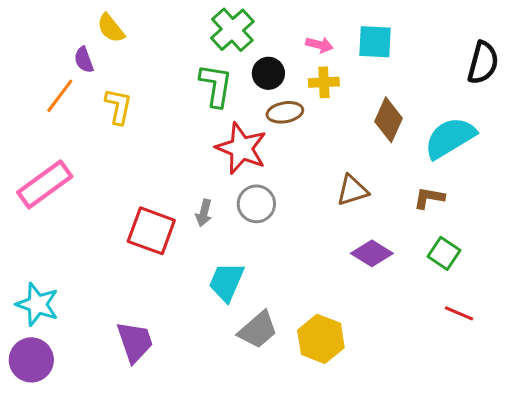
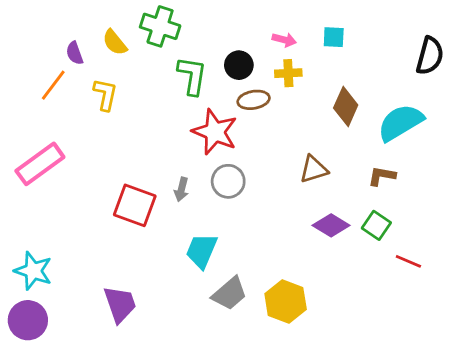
yellow semicircle: (111, 28) -> (115, 42), moved
green cross: (232, 30) -> (160, 26), moved, turned -30
cyan square: (375, 42) -> (334, 37), size x0.7
green square: (444, 253) -> (376, 225), moved
red line: (459, 313) -> (408, 261), moved

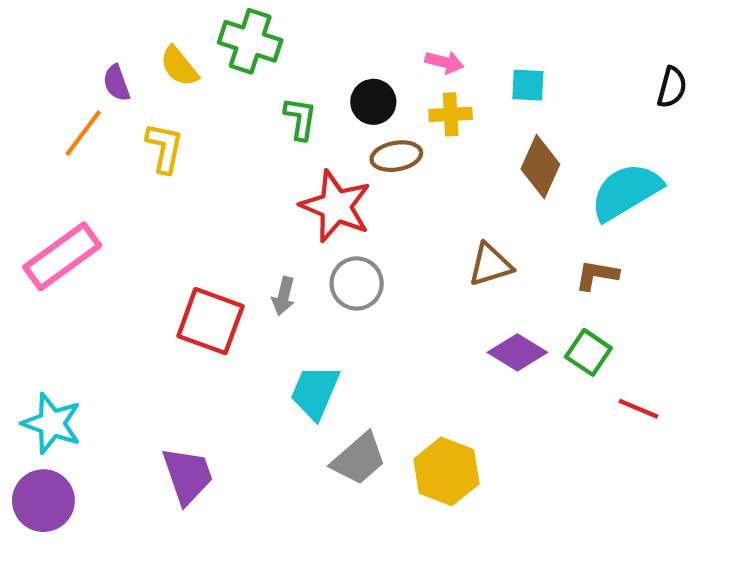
cyan square: (334, 37) -> (528, 85), moved
black semicircle: (430, 56) -> (672, 87), size x0.7
green L-shape: (192, 76) -> (300, 119), size x0.7

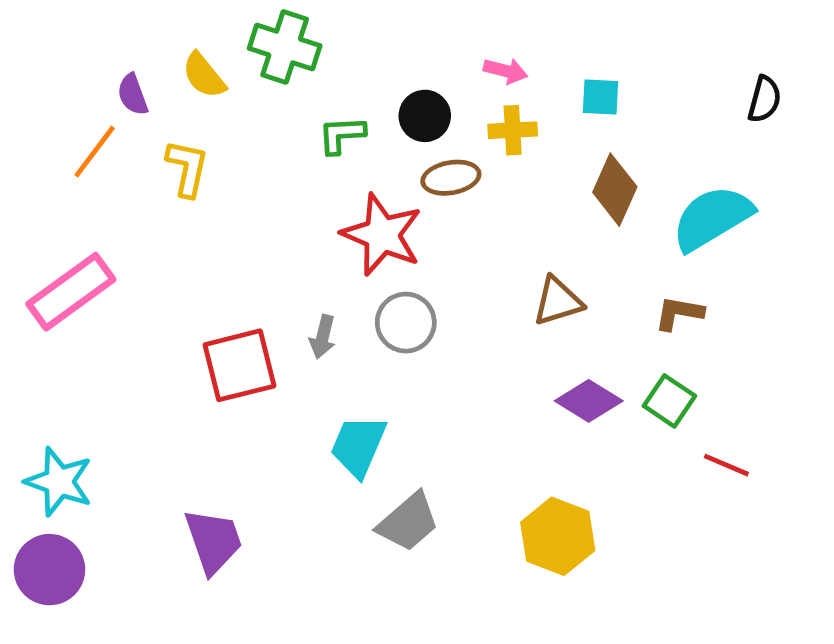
green L-shape: (300, 119) -> (342, 135), turned -102
red square: (210, 321) -> (240, 365), turned -34
yellow hexagon: (446, 471) -> (558, 536), moved

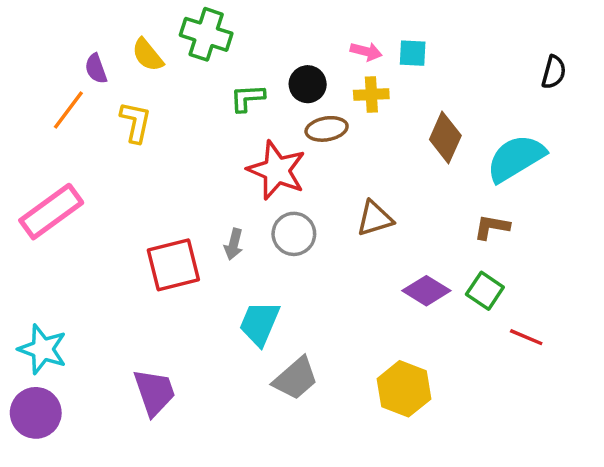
cyan square: (601, 97) -> (413, 53), moved
brown triangle: (558, 301) -> (375, 218), moved

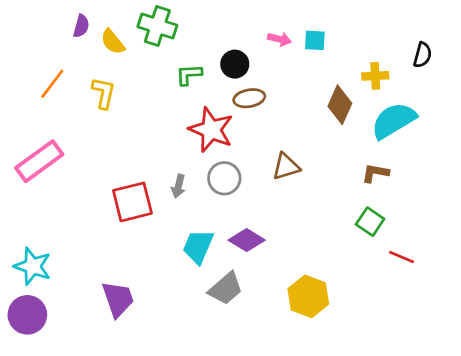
purple semicircle: (96, 69) -> (81, 26), moved, turned -145
yellow cross: (371, 94) -> (375, 76), moved
purple diamond: (426, 291) -> (247, 240), moved

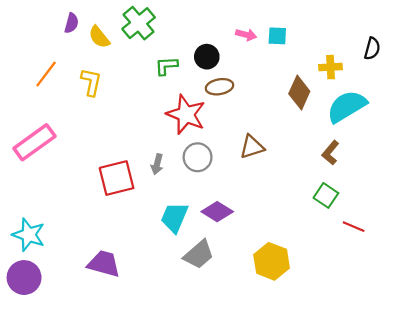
green cross: (157, 26) -> (139, 23), turned 32
brown L-shape: (375, 173) -> (331, 153), turned -60
purple trapezoid: (118, 299) -> (104, 264), turned -56

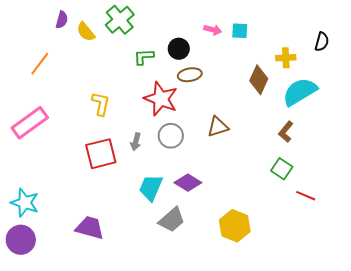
yellow L-shape: (91, 82) -> (101, 104), moved

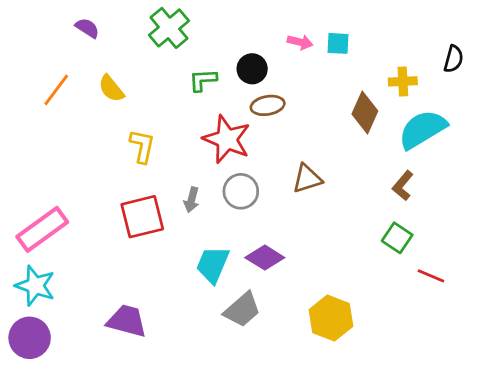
purple semicircle: (62, 20) -> (87, 28), turned -72
yellow semicircle: (86, 32) -> (111, 89), moved
pink rectangle: (30, 123) -> (42, 229), moved

